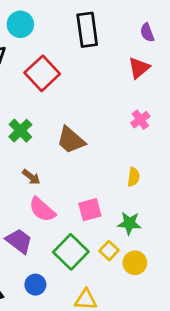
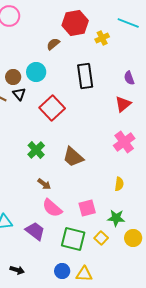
pink cross: (140, 120) -> (124, 142), size x1.5
green square: (71, 252) -> (73, 239), turned -30
yellow circle: (135, 263) -> (133, 238), moved
blue circle: (35, 285) -> (62, 271), moved

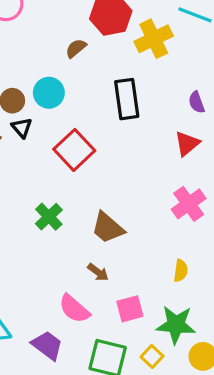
yellow cross: (102, 38) -> (154, 39), size x1.6
brown arrow: (44, 184) -> (98, 272), moved
green star: (116, 218) -> (176, 325), size x1.4

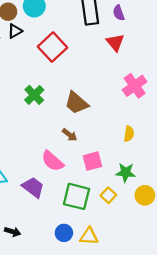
purple semicircle: (197, 102) -> (119, 13), moved
black triangle: (22, 128) -> (15, 31), turned 42
red triangle: (187, 144) -> (115, 42), moved, turned -30
green star: (176, 325) -> (125, 172), size x0.7

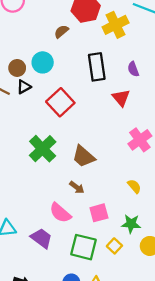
purple semicircle: (119, 13) -> (133, 69), moved
green cross: (34, 95) -> (43, 149), size x1.4
yellow semicircle: (129, 134) -> (134, 186), turned -48

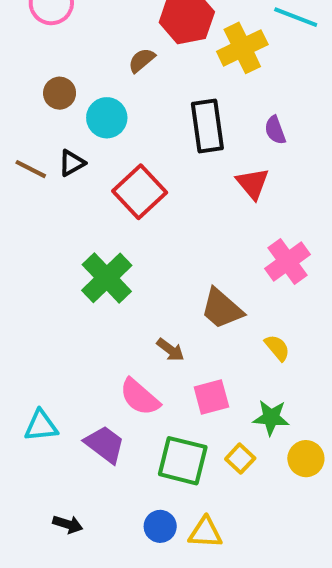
brown circle: (17, 68) -> (60, 93), moved
brown trapezoid: (83, 156) -> (222, 309), moved

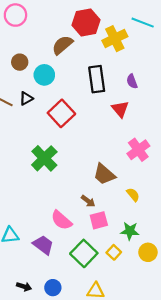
brown semicircle: (142, 60) -> (62, 45), size x1.5
brown arrow: (170, 350) -> (88, 201), moved
green square: (183, 461) -> (84, 253), turned 30
blue circle: (160, 526) -> (53, 288), moved

